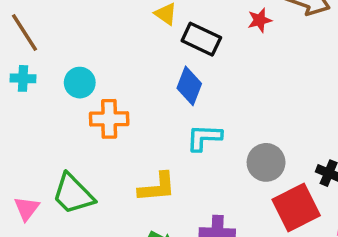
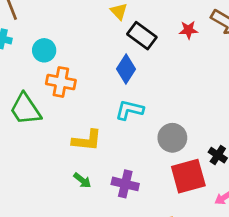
green trapezoid: (73, 194) -> (25, 109), moved

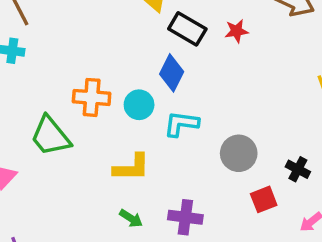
red star: (188, 30) -> (237, 31), moved
cyan circle: (44, 50) -> (139, 105), moved
red square: (188, 176) -> (264, 199), size x0.6

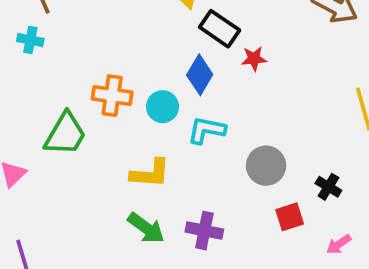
red star: (237, 31) -> (254, 59), moved
green trapezoid: (50, 136) -> (65, 134), turned -114
green arrow: (131, 218) -> (146, 228), size x1.5

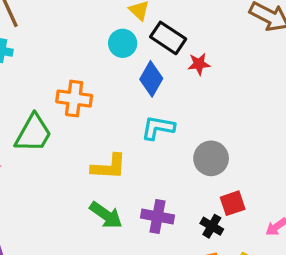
cyan circle: (163, 107) -> (123, 43), moved
black cross: (328, 187) -> (212, 226), moved

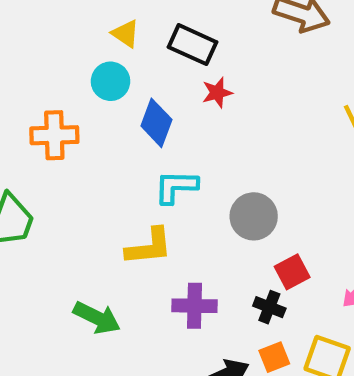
black rectangle: (168, 38) -> (193, 45), moved
orange cross: (74, 99) -> (54, 135), moved
yellow L-shape: (109, 167) -> (149, 247), moved
green arrow: (106, 215) -> (97, 318), moved

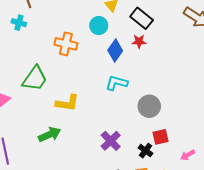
red star: (217, 93) -> (139, 41), moved
yellow L-shape: (149, 247) -> (67, 103), moved
purple cross: (194, 306) -> (111, 141), turned 30
green arrow: (97, 318) -> (50, 134), moved, turned -65

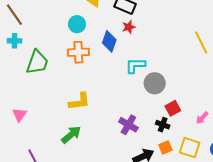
cyan circle: (99, 26) -> (77, 24), moved
orange cross: (66, 44) -> (78, 52), moved
green trapezoid: (35, 79) -> (37, 62), moved
cyan L-shape: (117, 83) -> (135, 65), moved

